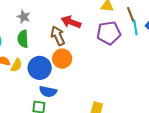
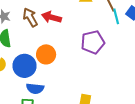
purple pentagon: (109, 33) -> (93, 42), moved
brown arrow: (58, 36) -> (30, 17), moved

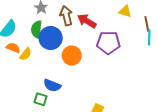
purple pentagon: (93, 42) -> (108, 43), moved
blue circle: (24, 66) -> (51, 38), moved

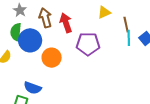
yellow triangle: (125, 11) -> (104, 12), turned -40
red arrow: (87, 21) -> (66, 23), turned 42

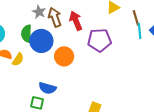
gray star: (20, 10) -> (39, 12), moved

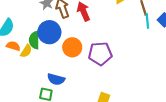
green semicircle: (27, 34) -> (34, 40), moved
purple pentagon: (99, 40) -> (100, 54), moved

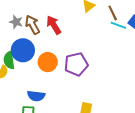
cyan line: (147, 21) -> (118, 25), turned -56

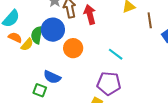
cyan line: (118, 25) -> (116, 54), moved
purple pentagon: (76, 64) -> (109, 83), moved

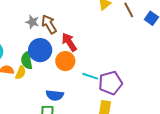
red arrow: (90, 14) -> (69, 42), moved
cyan line: (116, 54) -> (90, 76), moved

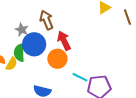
gray star: (32, 22) -> (22, 30), moved

